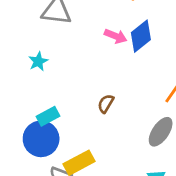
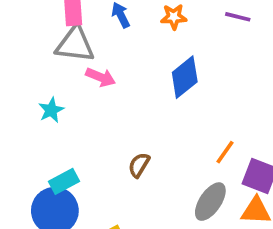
pink arrow: (116, 36) -> (101, 77), moved

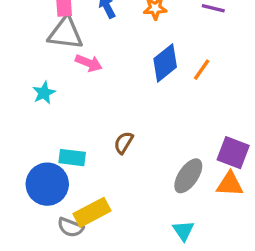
orange line: (225, 152) -> (202, 70), moved
cyan rectangle: (64, 181) -> (72, 158), moved, turned 35

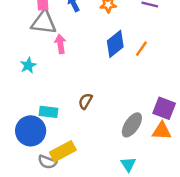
pink arrow: (89, 63) -> (60, 44), turned -120

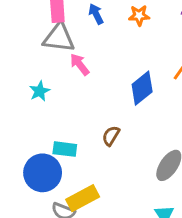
pink arrow: (60, 44) -> (80, 64), turned -30
blue diamond: (115, 44) -> (142, 88), moved

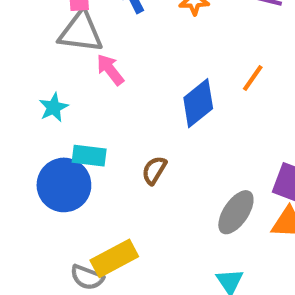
cyan rectangle: (65, 149) -> (89, 156), moved
blue circle: (43, 173) -> (64, 185), moved

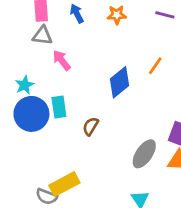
gray triangle: (81, 32) -> (42, 35), size x0.7
cyan rectangle: (89, 156) -> (59, 107), moved, turned 75
blue circle: (64, 185) -> (31, 114), moved

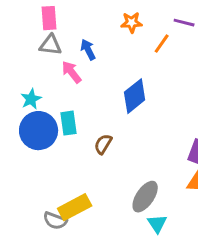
blue arrow: (77, 13) -> (88, 50), moved
orange line: (155, 66) -> (162, 44), moved
gray ellipse: (144, 154) -> (145, 197), moved

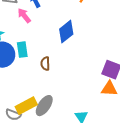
brown semicircle: (103, 144) -> (45, 64), turned -32
gray ellipse: (145, 197) -> (44, 106), moved

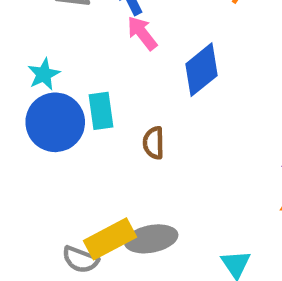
pink arrow: (24, 16) -> (142, 33), moved
gray ellipse: (44, 106) -> (151, 239), turned 45

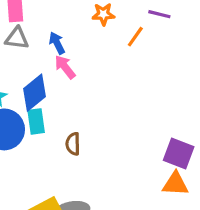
blue diamond: (202, 70) -> (35, 93), moved

